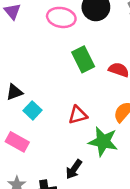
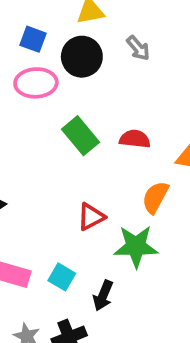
cyan square: (33, 110) -> (62, 277), moved

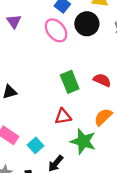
pink ellipse: (36, 83) -> (56, 30), turned 35
green rectangle: (80, 136) -> (70, 82), moved

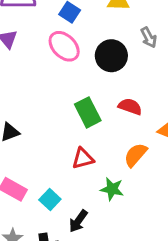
black circle: (87, 24) -> (111, 56), moved
green star: (83, 141) -> (112, 189), size x0.7

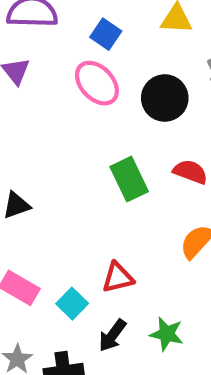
red triangle: (83, 158) -> (118, 277), moved
green star: (112, 189) -> (167, 334), moved

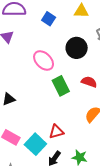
pink ellipse: (97, 83) -> (44, 61), moved
cyan square: (72, 304) -> (35, 144), size x1.5

